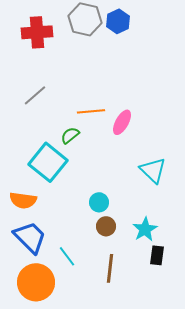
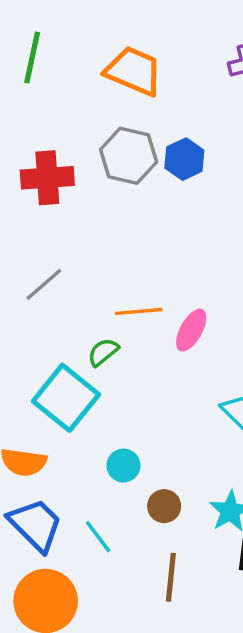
cyan circle: (99, 202) -> (123, 466), moved
cyan line: (67, 256) -> (98, 537), moved

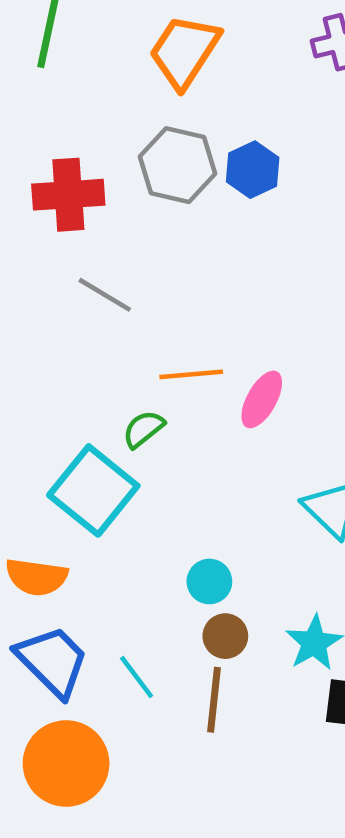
orange trapezoid: (134, 71) -> (184, 51), turned -80
gray line: (44, 284) -> (105, 295), moved, turned 72
cyan circle: (123, 466) -> (209, 581), moved
brown line: (171, 577) -> (214, 700), moved

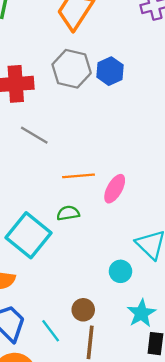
green semicircle: (143, 429) -> (68, 213), moved, turned 30
cyan circle: (209, 581) -> (120, 271), moved
brown circle: (225, 636) -> (83, 310), moved

